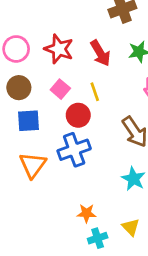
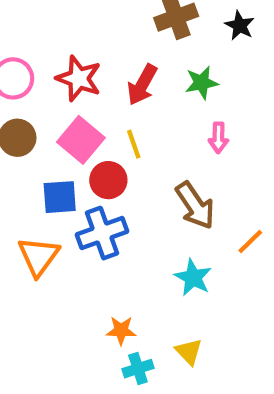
red arrow: (100, 53) -> (142, 85), turned 60
pink square: (60, 89) -> (81, 140), size x1.5
blue square: (29, 121) -> (60, 197), moved

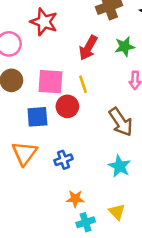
red star: (79, 78) -> (44, 22), moved
pink square: (81, 140) -> (50, 82), turned -36
blue cross: (102, 233) -> (63, 160), moved, size x0.6

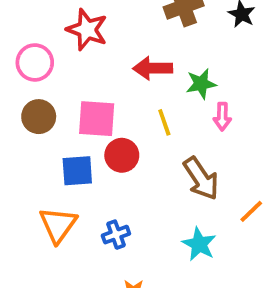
green star: (125, 47) -> (201, 84), moved
red arrow: (88, 48) -> (153, 68), turned 60
yellow line: (83, 84) -> (164, 122), moved

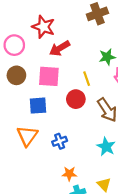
red arrow: (153, 68) -> (60, 48), moved, turned -30
red circle: (122, 155) -> (76, 99), moved

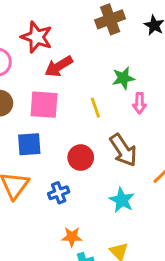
red circle: (76, 99) -> (81, 158), moved

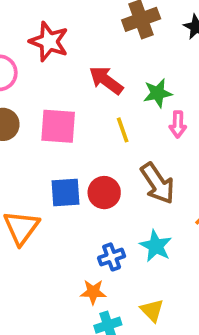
red arrow: (59, 66) -> (106, 80), moved, turned 68
blue square: (29, 144) -> (66, 193), moved
blue cross: (59, 193) -> (112, 257), moved

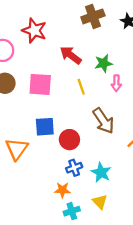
red circle: (104, 193) -> (69, 140), moved
cyan star: (156, 246) -> (101, 172), moved

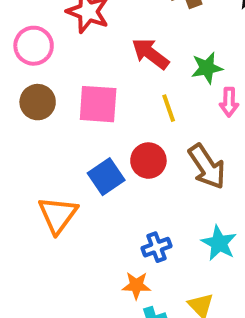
blue square: (45, 127) -> (106, 177), turned -30
red circle: (69, 140) -> (148, 161), moved
cyan star: (101, 172) -> (219, 243), moved

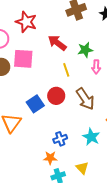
pink square: (98, 104) -> (23, 59), moved

